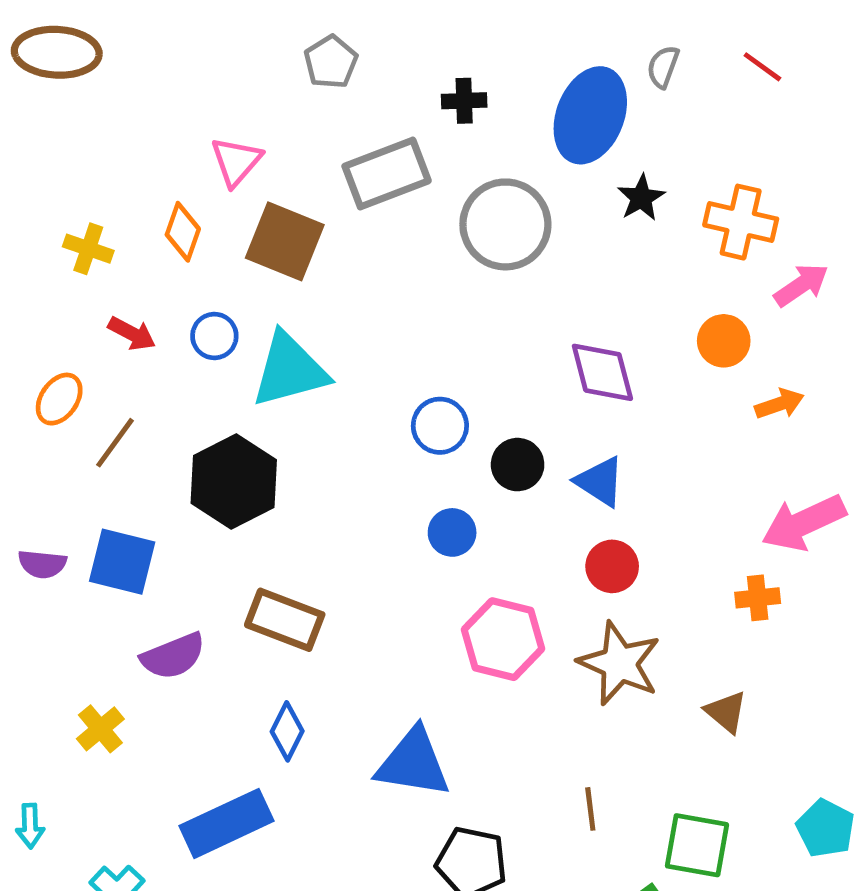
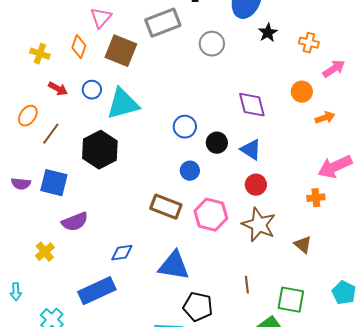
orange cross: (741, 222) -> (309, 43), size x0.7
gray circle: (505, 224) -> (212, 44), size x0.7
brown rectangle: (285, 620) -> (166, 207), moved
blue diamond: (287, 731) -> (122, 253), turned 55

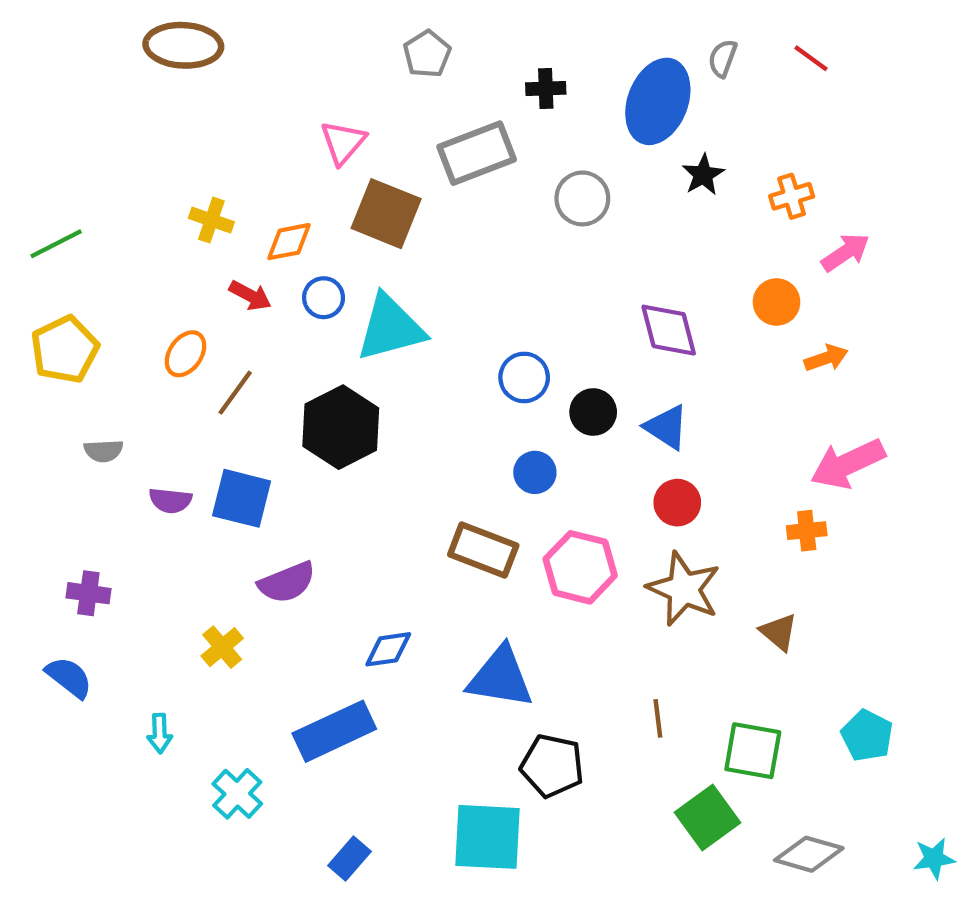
orange cross: (309, 43) -> (792, 196), turned -30
orange diamond: (79, 47) -> (289, 242), moved, turned 60

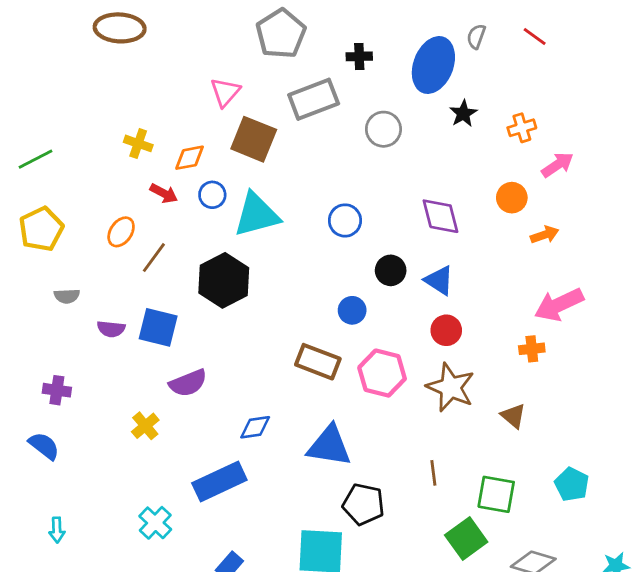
gray pentagon: (427, 54) -> (281, 34), size x1.6
blue circle: (524, 377) -> (345, 220), moved
cyan arrow: (160, 733) -> (57, 530), moved

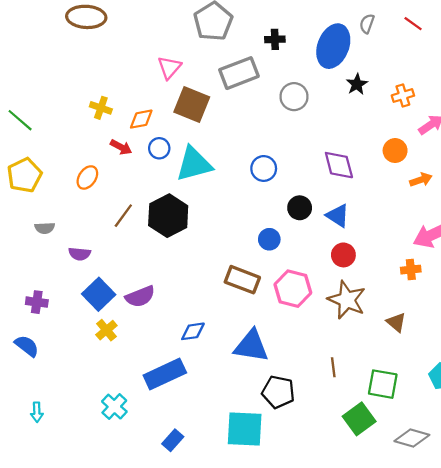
green line: (35, 159) -> (20, 120), turned 68
brown line: (154, 258) -> (123, 216), moved
blue square: (158, 327) -> (99, 294), moved, turned 32

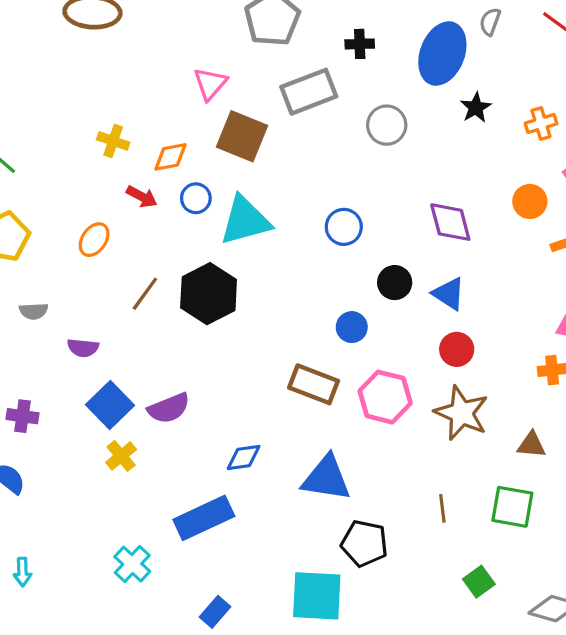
brown triangle: (396, 322) -> (531, 445), turned -35
green square: (383, 384) -> (512, 507), moved
green square: (359, 419) -> (479, 582), size x0.7

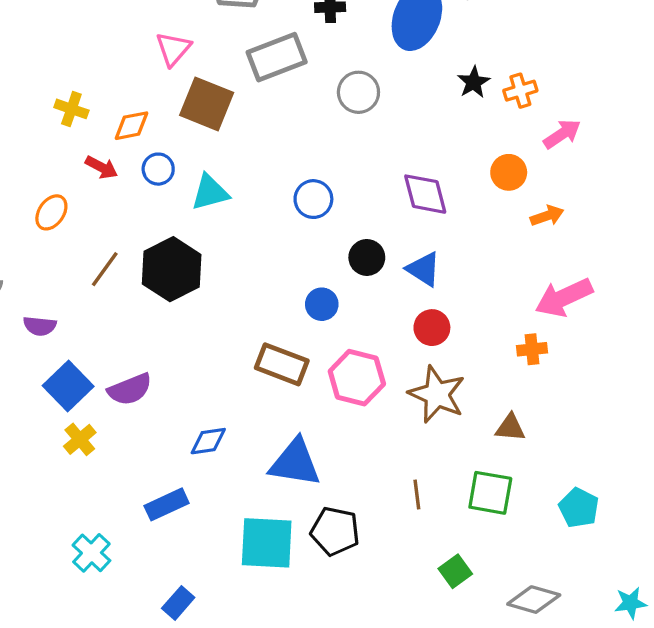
black star: (476, 108) -> (474, 82), moved
cyan triangle: (245, 221) -> (210, 192), size x0.7
blue rectangle: (204, 518) -> (167, 504), size x0.7
cyan square: (317, 596) -> (267, 543), moved

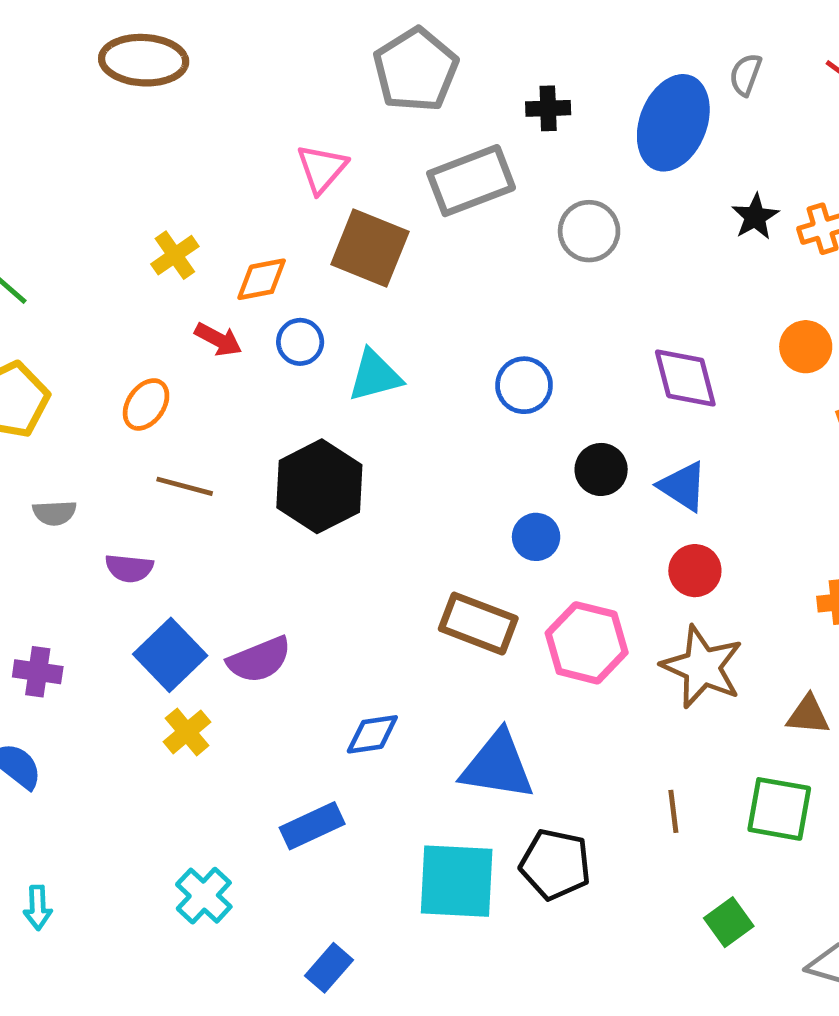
yellow cross: (71, 109) -> (175, 255), turned 36
brown line: (105, 269) -> (185, 486), moved, turned 69

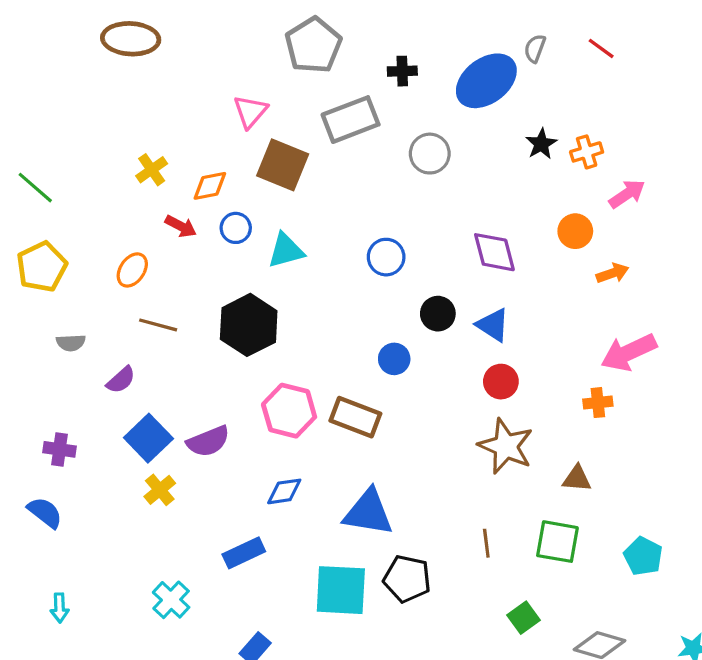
blue ellipse: (673, 123) -> (486, 81), turned 32
purple semicircle: (129, 568) -> (121, 380), turned -48
pink hexagon: (587, 643) -> (289, 411), moved

